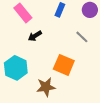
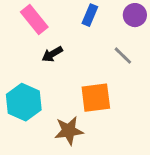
orange square: (64, 65) -> (96, 98), turned -30

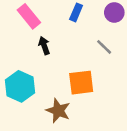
black arrow: (52, 54) -> (44, 46), turned 102
brown star: (69, 131) -> (58, 111), turned 30

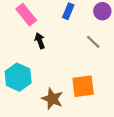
orange square: (81, 83) -> (83, 86), moved

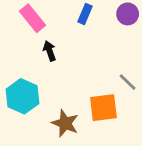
gray line: (93, 42) -> (128, 82), moved

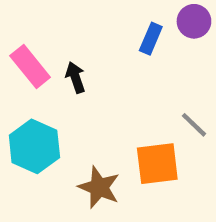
blue rectangle: (85, 14) -> (151, 39), moved
pink rectangle: (32, 18) -> (30, 67), moved

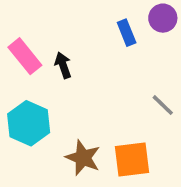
blue rectangle: (151, 39) -> (127, 33), turned -45
orange square: (157, 164) -> (132, 160), moved

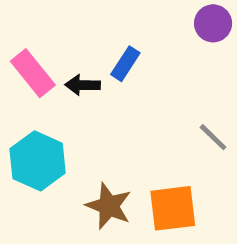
blue rectangle: (127, 33) -> (125, 64), moved, turned 55
black arrow: (63, 65) -> (83, 85), turned -70

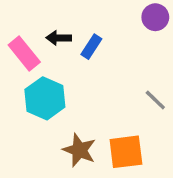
black arrow: (83, 85) -> (59, 38), moved
cyan hexagon: (38, 161) -> (45, 98), moved

